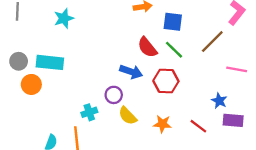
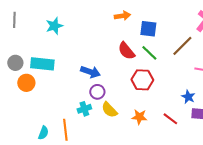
blue arrow: (131, 72) -> (90, 72), moved
cyan cross: (89, 112) -> (84, 109), moved

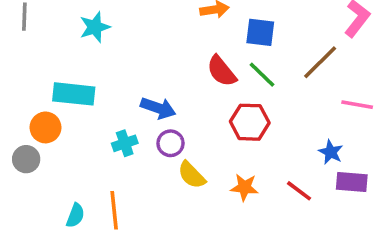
gray circle: (15, 63) -> (26, 159), moved
cyan cross: (84, 109) -> (125, 143), moved

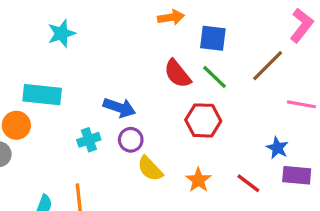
orange star: (244, 187) -> (198, 180), turned 30

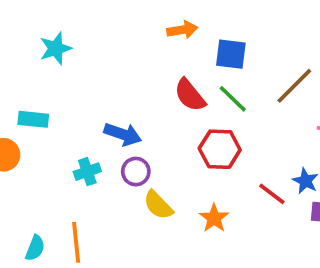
cyan rectangle: (42, 95) -> (33, 119), size x0.7
red line: (248, 183) -> (272, 194), moved

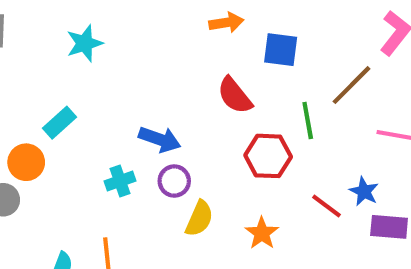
green line: (233, 99) -> (308, 121), moved, turned 36
cyan rectangle: (33, 119) -> (60, 123), turned -48
yellow semicircle: (158, 205) -> (199, 219), turned -112

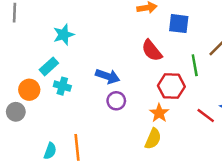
cyan star: (85, 43) -> (64, 35), moved
cyan cross: (120, 181) -> (62, 86), moved, turned 35
yellow semicircle: (199, 219) -> (153, 139), moved
orange star: (262, 233) -> (159, 113), moved

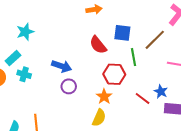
blue square: (179, 24) -> (122, 33), moved

